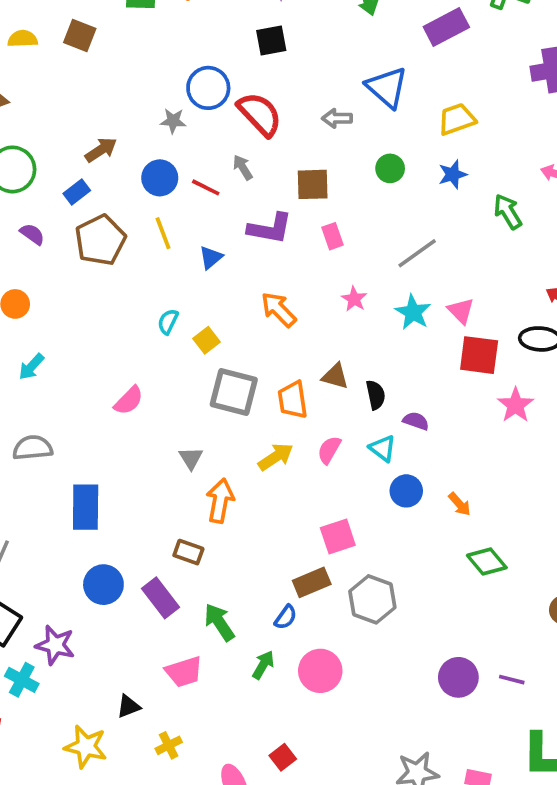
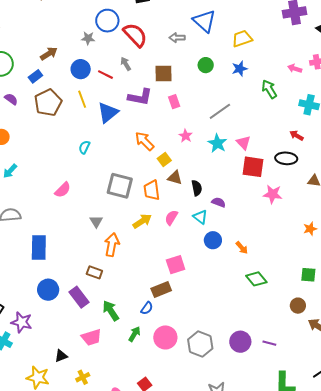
blue triangle: (211, 257) -> (108, 113), size x1.6
yellow square: (207, 340) -> (164, 159), moved
pink star: (516, 405) -> (273, 194), turned -30
gray hexagon: (372, 599) -> (200, 344), moved

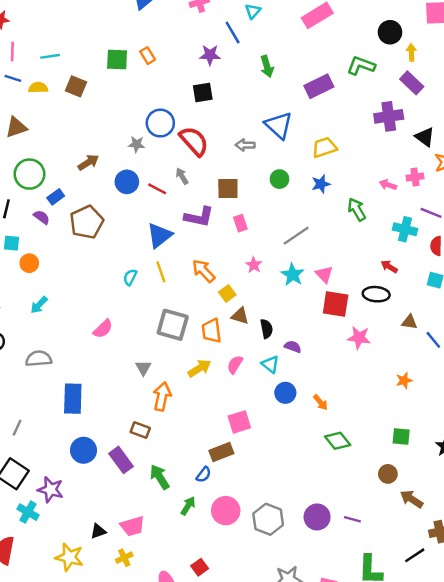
blue rectangle: (35, 76) -> (56, 197), moved
yellow line: (82, 99) -> (161, 272), moved
pink trapezoid: (91, 337) -> (133, 526), moved

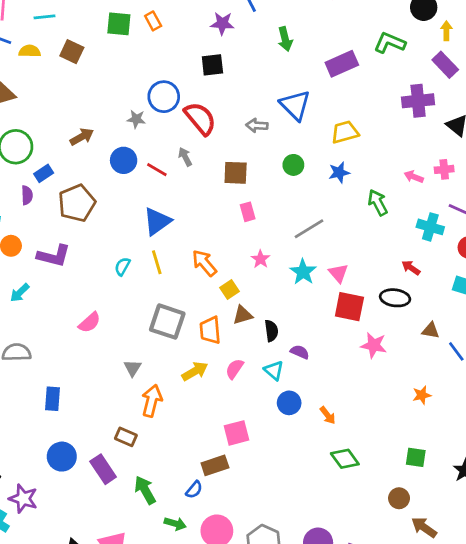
purple semicircle: (42, 217) -> (27, 195), turned 49
purple L-shape: (199, 217) -> (54, 256), moved
brown triangle: (240, 316) -> (243, 315), turned -36
blue rectangle: (73, 399) -> (53, 399), size x0.7
green arrow: (188, 506) -> (175, 524), turned 72

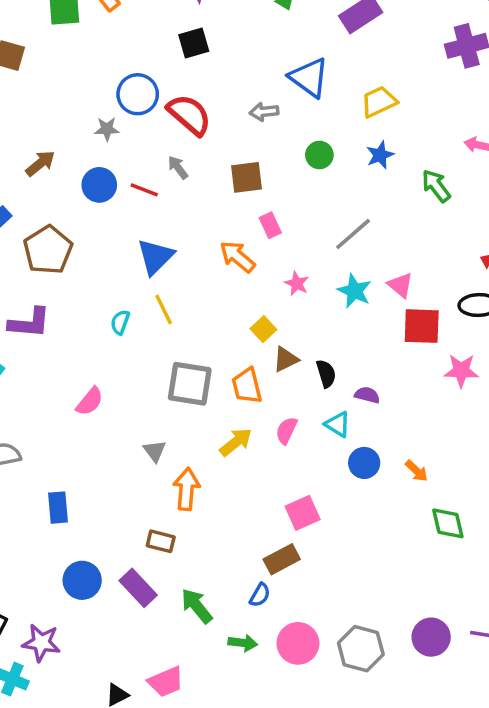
orange arrow: (204, 263) -> (237, 257), moved
green diamond: (345, 459) -> (448, 523), turned 32

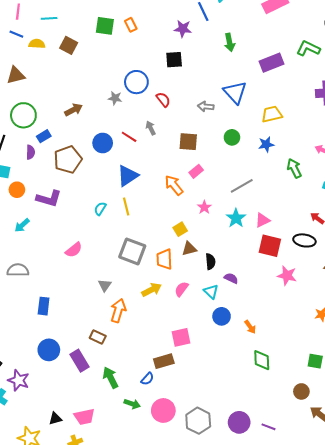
red semicircle: (189, 115) -> (163, 100), size x0.6
blue circle: (99, 185) -> (103, 143), moved
pink rectangle: (270, 225) -> (196, 171), turned 64
pink triangle: (400, 285) -> (263, 220), turned 42

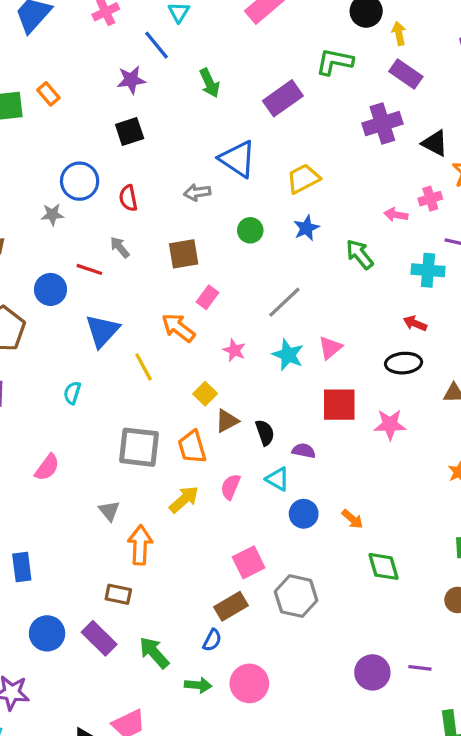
red semicircle: (163, 100) -> (128, 198), turned -140
yellow line: (126, 206) -> (144, 367), moved
red square: (270, 246) -> (339, 405), moved
gray hexagon: (198, 421) -> (296, 596), moved

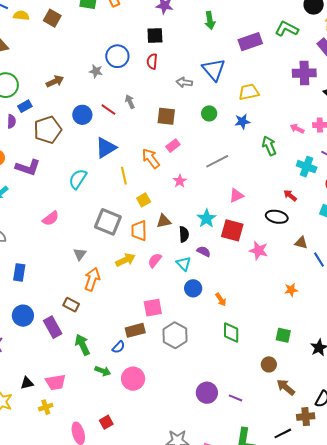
red semicircle: (128, 198) -> (152, 61), moved
cyan star: (288, 355) -> (207, 218), moved
cyan semicircle: (72, 393) -> (78, 179), size x1.5
yellow square: (205, 394) -> (144, 200), moved

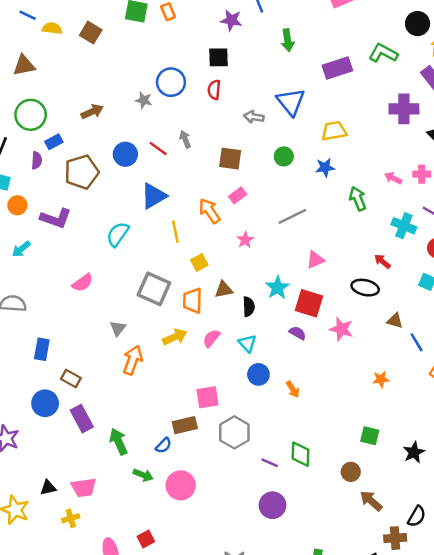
purple semicircle: (204, 251) -> (297, 333), moved
brown rectangle: (71, 305) -> (71, 379), moved
green diamond: (231, 332) -> (300, 454), moved
purple line: (235, 398) -> (270, 463), moved

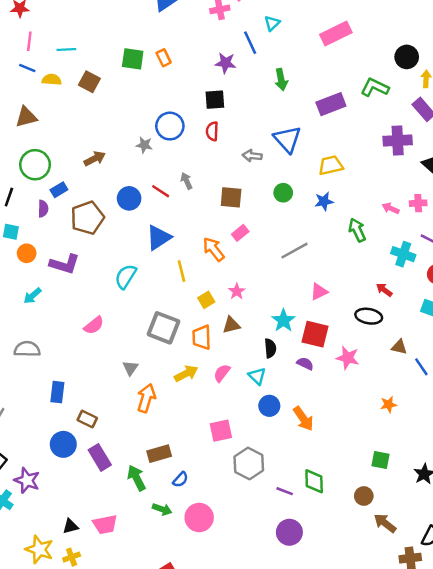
pink star: (245, 240) -> (237, 291), moved
black semicircle: (249, 307) -> (270, 348), moved
orange arrow: (293, 389) -> (303, 419), size x1.5
brown rectangle: (185, 425) -> (159, 454), moved
yellow cross: (71, 518) -> (72, 557), moved

